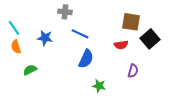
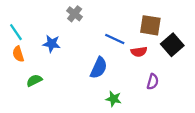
gray cross: (65, 12) -> (75, 14), turned 32
blue line: (80, 34) -> (115, 39), moved

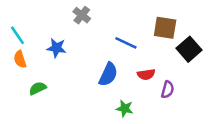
red semicircle: (139, 52) -> (146, 74), moved

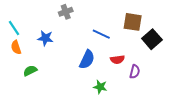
gray cross: (82, 15) -> (66, 12), turned 32

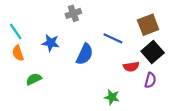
brown square: (133, 22) -> (148, 25), turned -30
black square: (152, 39) -> (153, 52), moved
blue semicircle: (87, 59) -> (85, 54), moved

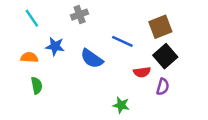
cyan line: (16, 32) -> (32, 18), moved
orange semicircle: (18, 53) -> (29, 57), moved, turned 112
blue semicircle: (85, 54) -> (92, 59), turned 100
green semicircle: (34, 79) -> (37, 86), turned 105

